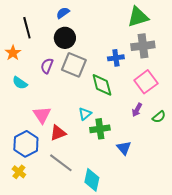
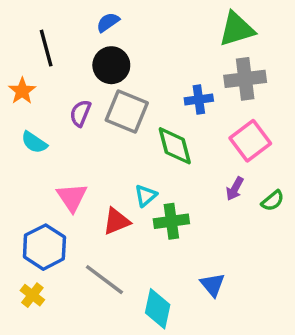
red triangle: (58, 133) -> (116, 221), moved
blue triangle: (124, 148) -> (213, 285), moved

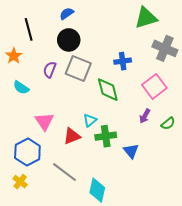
gray cross: (245, 79) -> (165, 48), moved, turned 30
blue triangle: (213, 285) -> (131, 151), moved

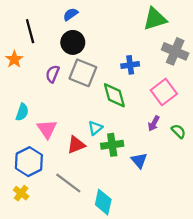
cyan semicircle: (21, 88) -> (22, 112), moved, turned -105
green semicircle: (168, 123) -> (178, 131), turned -96

